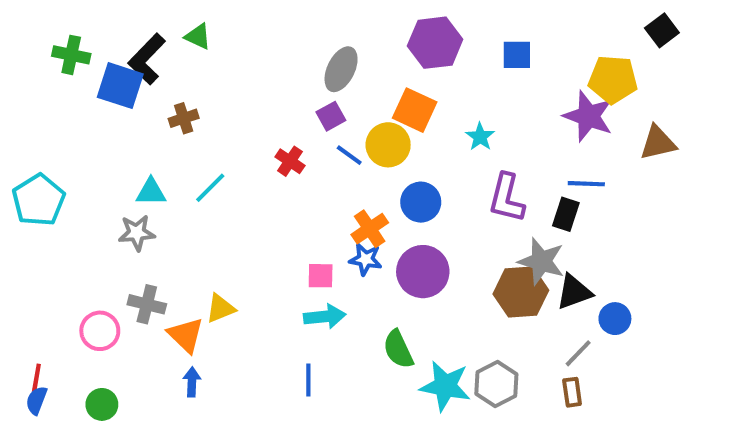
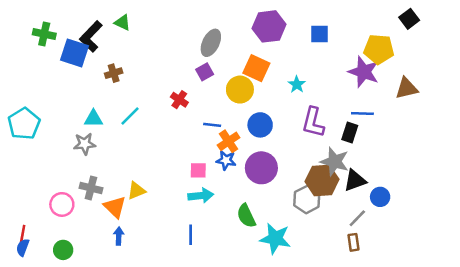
blue line: (349, 155) -> (212, 125), moved, turned -30
gray hexagon: (496, 384) -> (307, 199), moved

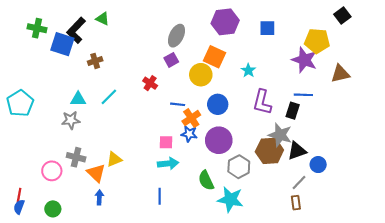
gray hexagon: (307, 199) -> (239, 167), moved

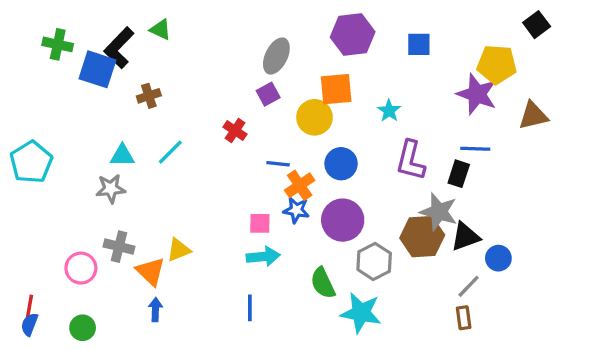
orange square: (215, 57) -> (336, 89), turned -30

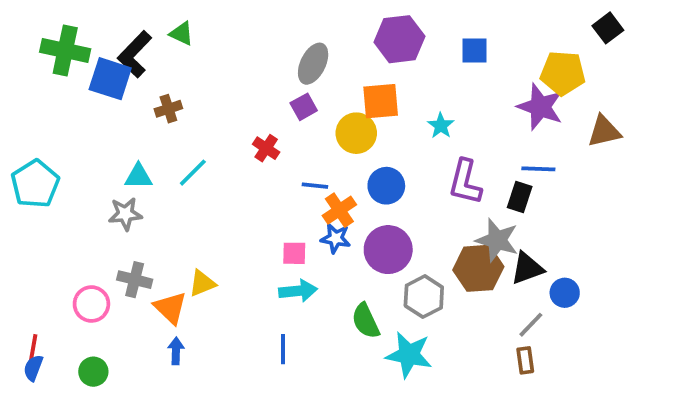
green cross: (58, 44) -> (65, 51), size x1.4

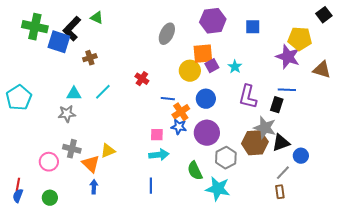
purple square: (304, 107) -> (212, 66), moved
brown triangle: (604, 131) -> (322, 70), turned 30

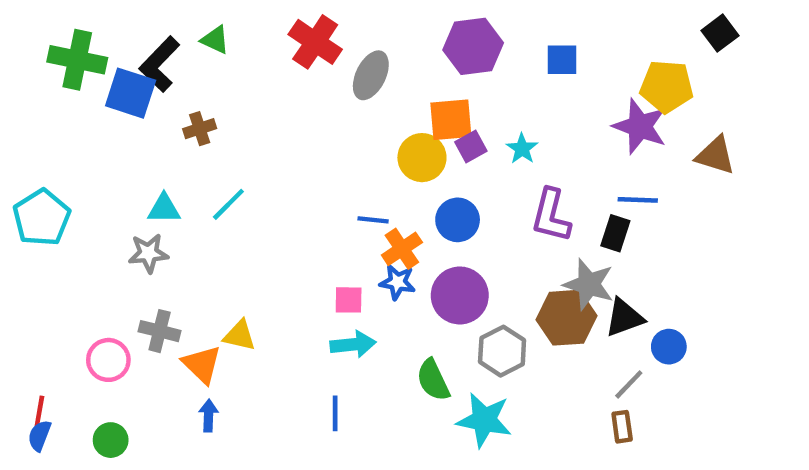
red cross: (142, 79) -> (315, 42), moved, size x1.6
yellow triangle: (108, 151) -> (240, 336), turned 35

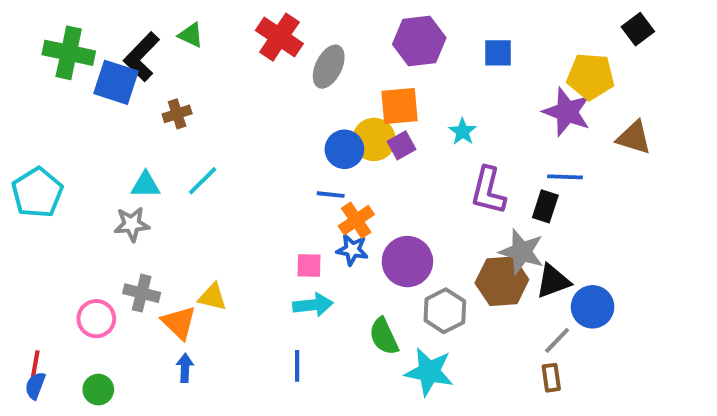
purple square: (471, 146) -> (402, 145), moved
blue circle: (458, 220) -> (344, 149), moved
blue circle: (669, 347) -> (593, 307), size x1.4

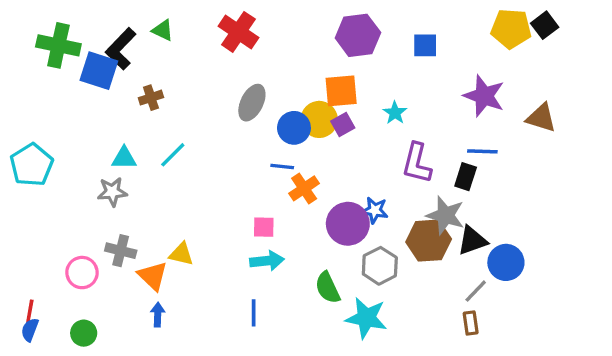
gray ellipse: (329, 67) -> (252, 103), moved
yellow pentagon: (591, 76) -> (511, 29), moved
blue star: (352, 250) -> (375, 210), moved

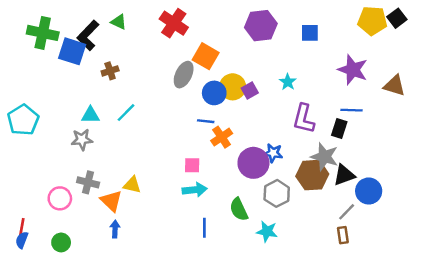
orange square: (341, 91) -> (206, 56), moved, turned 35
blue line: (254, 313) -> (204, 228), moved
cyan star: (366, 318) -> (267, 231), size x0.7

